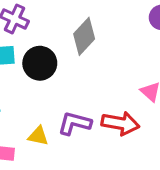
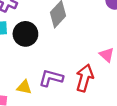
red arrow: (120, 123) -> (85, 78), turned -84

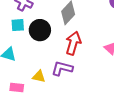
red arrow: (85, 78) -> (73, 43), moved

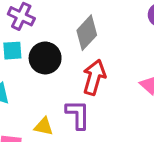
purple L-shape: (62, 68) -> (78, 115), turned 75

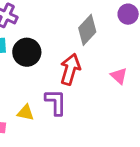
gray diamond: (87, 33) -> (87, 30), moved

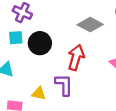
gray diamond: (87, 30) -> (90, 25), turned 75

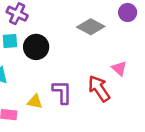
red arrow: (76, 57) -> (99, 89), moved, turned -50

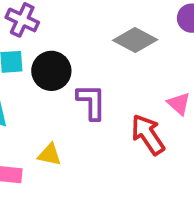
purple L-shape: (62, 92) -> (91, 102), moved

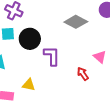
red arrow: (148, 135) -> (83, 74), size x0.6

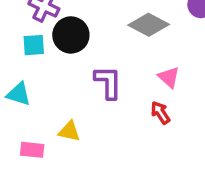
black circle: (30, 39) -> (71, 35), moved
pink triangle: (100, 57) -> (169, 77), moved

